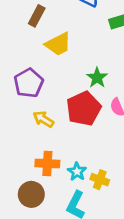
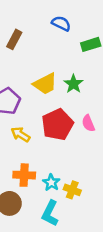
yellow trapezoid: (58, 44) -> (45, 84), moved
green star: (97, 78) -> (73, 84), moved

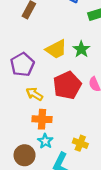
orange cross: (24, 175) -> (42, 119), moved
cyan star: (51, 182) -> (45, 141), moved

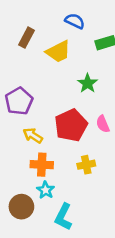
yellow trapezoid: (56, 49) -> (58, 52), moved
yellow cross: (80, 143) -> (86, 165), moved, turned -32

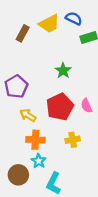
blue semicircle: (75, 21) -> (74, 18), moved
yellow trapezoid: (58, 52) -> (49, 24), moved
green star: (88, 83) -> (63, 71), moved

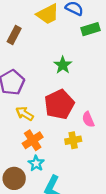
brown rectangle: (23, 33) -> (14, 35), moved
pink semicircle: (86, 106) -> (88, 119), moved
orange cross: (35, 140) -> (33, 140), turned -36

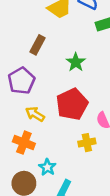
brown rectangle: (14, 35) -> (37, 45), moved
orange cross: (33, 140) -> (24, 143), moved, turned -36

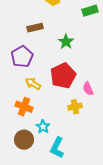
brown rectangle: (37, 45) -> (35, 28), turned 49

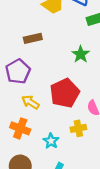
green star: (66, 42) -> (81, 54), moved
cyan star: (43, 127) -> (51, 141), moved

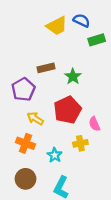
brown rectangle: (33, 38) -> (46, 68), moved
green star: (81, 54) -> (73, 76), moved

